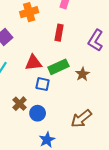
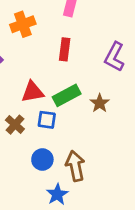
brown cross: (20, 104) -> (15, 125), moved
brown arrow: (81, 119) -> (75, 166), moved, turned 120

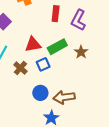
purple L-shape: (114, 57) -> (78, 20), moved
blue square: (47, 120) -> (43, 64), turned -32
brown arrow: (75, 166) -> (64, 97), turned -85

